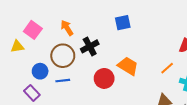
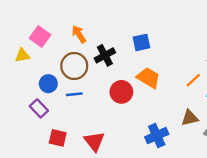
blue square: (123, 23) -> (141, 42), moved

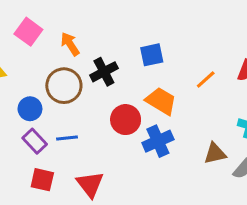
pink square: (40, 37) -> (28, 32), moved
orange line: (193, 80) -> (206, 79), moved
blue line: (74, 94) -> (67, 138), moved
purple rectangle: (39, 108) -> (35, 141), moved
blue cross: (157, 136) -> (158, 141), moved

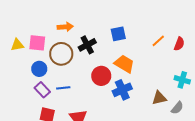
pink square: (28, 32) -> (37, 43), moved, turned -30
orange arrow: (70, 44) -> (65, 27), turned 119
orange line: (206, 79) -> (158, 41), moved

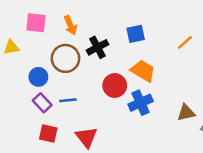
orange arrow: (65, 27) -> (70, 25), turned 70
pink square: (37, 43) -> (36, 23), moved

